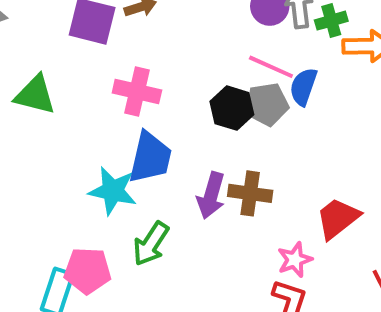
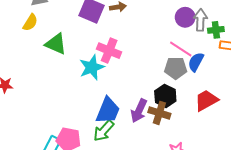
black hexagon: (232, 108) -> (165, 96), moved
blue trapezoid: (150, 157) -> (108, 111), moved
cyan star: (113, 191) -> (92, 67), moved, turned 30
red trapezoid: (338, 218) -> (206, 100), moved

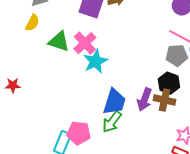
pink cross: (109, 51) -> (85, 43), moved, turned 30

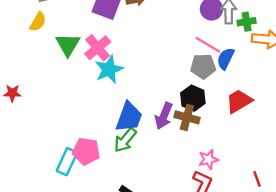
green triangle: (59, 41) -> (68, 45), turned 40

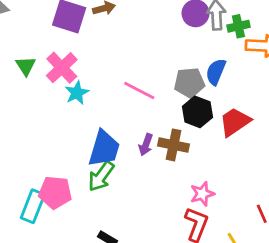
green triangle: (68, 45) -> (26, 66), size x0.7
pink line: (208, 45) -> (139, 91), moved
cyan star: (109, 69) -> (77, 93), size x0.7
black hexagon: (193, 98) -> (197, 112), moved
purple arrow: (164, 116) -> (146, 145), size x0.7

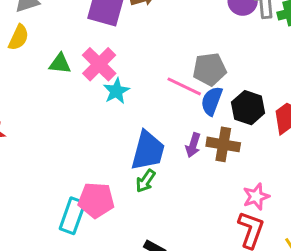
green triangle: (26, 66) -> (60, 64), turned -50
blue semicircle: (216, 72) -> (212, 101), moved
gray pentagon: (189, 83) -> (209, 69), moved
green arrow: (101, 176) -> (146, 181), size x0.7

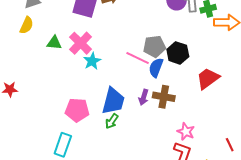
black hexagon: (248, 108) -> (178, 53), moved
pink star: (256, 197) -> (186, 132), turned -30
pink pentagon: (96, 200) -> (77, 110), moved

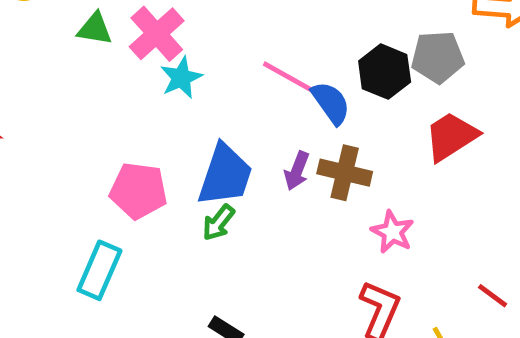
gray pentagon: (154, 46) -> (438, 57), moved
blue semicircle: (156, 68) -> (331, 103), turned 120
pink star: (186, 132) -> (392, 232), moved
red line: (230, 145) -> (493, 296), turned -32

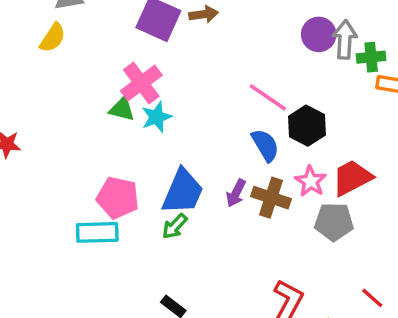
green triangle: (95, 29) -> (122, 109), moved
gray pentagon: (438, 57) -> (334, 222), moved
pink line: (289, 77) -> (268, 97), moved
pink star: (392, 232) -> (311, 181), moved
cyan rectangle: (99, 270) -> (97, 232), moved, turned 60

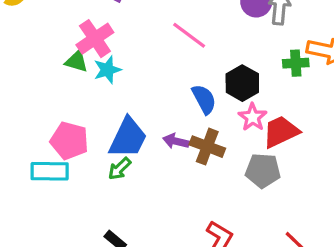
green cross: (371, 57) -> (296, 63), moved
pink line: (268, 97) -> (189, 35), moved
pink star: (311, 181) -> (253, 117), moved
purple arrow: (236, 193) -> (176, 141), turned 75

